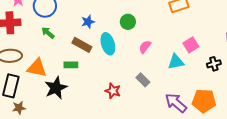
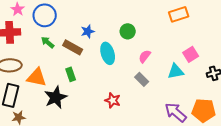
brown rectangle: (82, 45) -> (73, 47), moved
green rectangle: (71, 65) -> (71, 74), turned 72
gray rectangle: (143, 80) -> (142, 79), moved

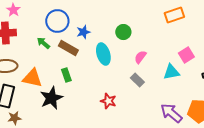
blue circle: (45, 15) -> (57, 21), moved

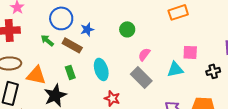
cyan ellipse: (103, 54) -> (101, 69), moved
pink square: (186, 55) -> (190, 52), turned 35
gray rectangle: (137, 80) -> (141, 77), size x1.5

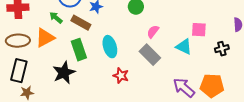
cyan triangle: (175, 69) -> (184, 47), turned 36
green rectangle: (70, 72) -> (79, 50), size x1.5
orange triangle: (36, 75) -> (45, 38), moved, turned -40

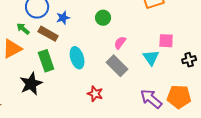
cyan triangle: (184, 47) -> (151, 58), turned 30
red star: (121, 76) -> (95, 94), moved

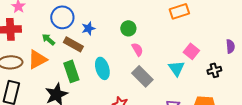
pink square: (166, 41) -> (191, 51), turned 35
pink semicircle: (120, 43) -> (137, 49), moved, turned 112

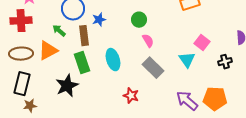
brown rectangle: (73, 44) -> (84, 36), turned 54

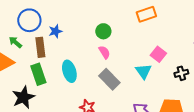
green circle: (139, 20) -> (103, 31), moved

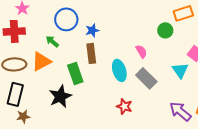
green circle: (103, 31) -> (165, 30), moved
brown rectangle: (40, 47) -> (91, 53), moved
cyan ellipse: (69, 71) -> (119, 70), moved

